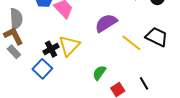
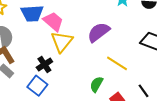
yellow line: (131, 43) -> (117, 63), moved
yellow triangle: (69, 46) -> (62, 42), moved

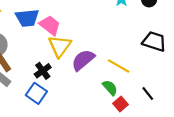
purple semicircle: (99, 32) -> (83, 60), moved
green semicircle: (96, 84) -> (110, 88), moved, turned 112

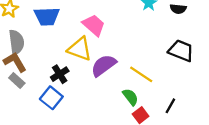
pink trapezoid: (50, 25) -> (94, 25), moved
yellow triangle: (60, 46) -> (80, 49), turned -50
black line: (148, 93) -> (170, 106), turned 64

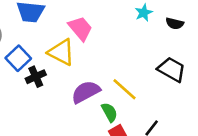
purple semicircle: (104, 65) -> (86, 92), moved
blue square: (51, 98) -> (18, 58), moved

